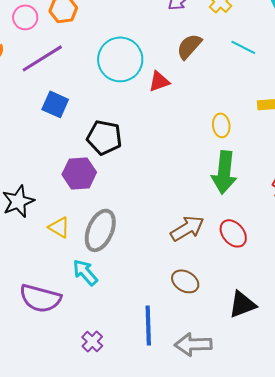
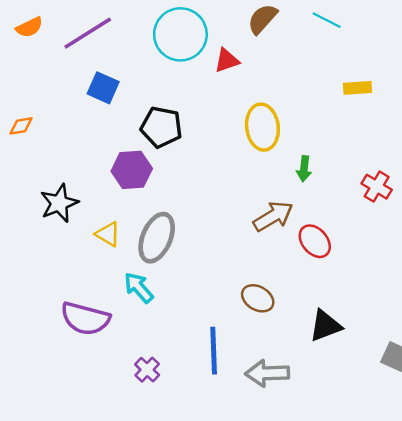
yellow ellipse: (221, 125) -> (262, 127), moved, size x1.6
green arrow: (224, 172) -> (304, 169), size x0.5
brown arrow: (187, 228) -> (273, 216), moved

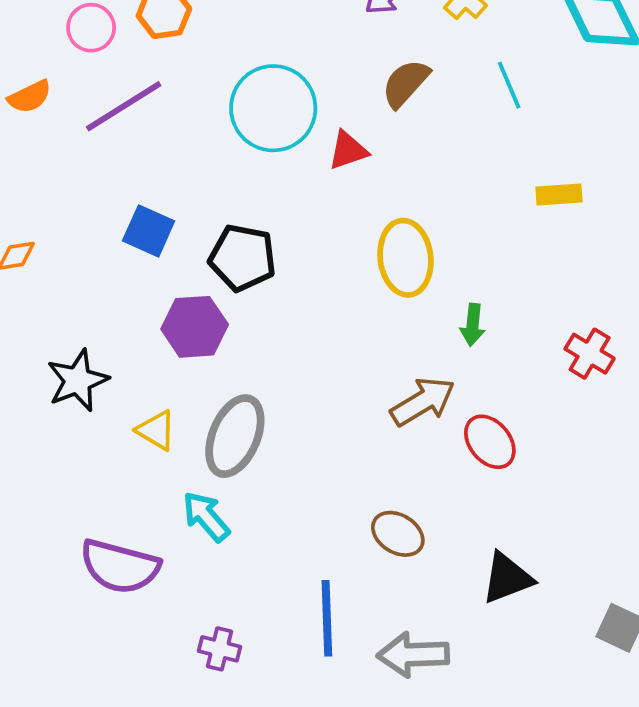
cyan line: (327, 20) -> (509, 85), turned 40
blue square: (103, 88) -> (149, 231), moved
purple cross: (147, 370) -> (220, 649), turned -30

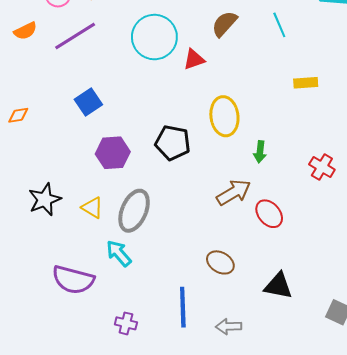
blue square: (149, 231) -> (88, 102), turned 32
black pentagon: (243, 258) -> (173, 143), moved
black star: (78, 380) -> (45, 200), moved
black triangle: (507, 578) -> (278, 286), turned 32
gray arrow: (413, 655) -> (229, 326), size x0.7

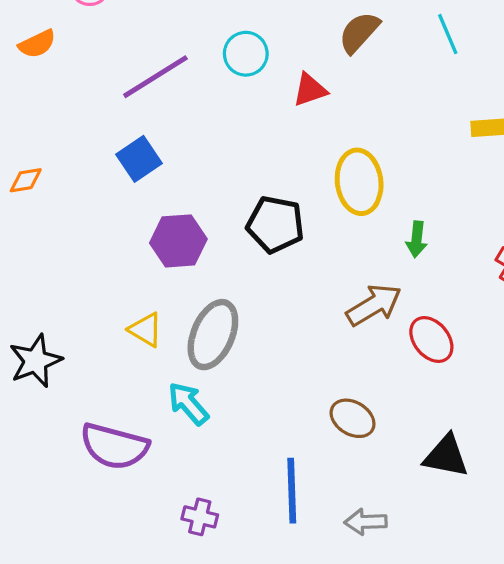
purple line: (75, 36) -> (155, 77), moved
cyan circle: (154, 37) -> (246, 54), size x0.6
black star: (45, 200) -> (36, 361), moved

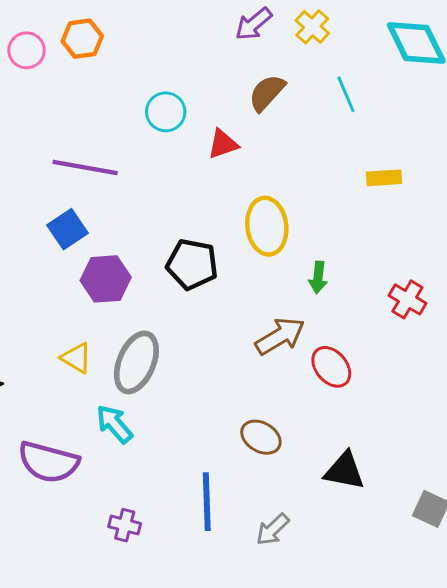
purple line: (155, 77) -> (85, 168), moved, turned 42
blue square: (139, 159) -> (68, 229), moved
gray arrow: (366, 522) -> (273, 529), turned -42

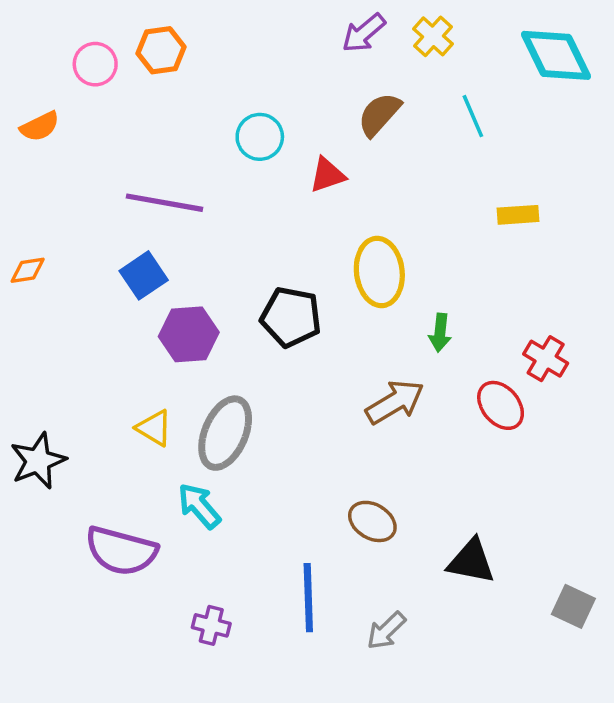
red ellipse: (331, 367) -> (501, 405), moved

